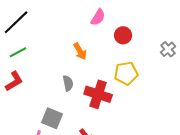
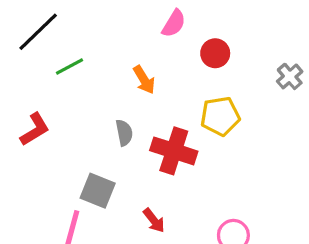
green line: (18, 52) -> (70, 67), moved

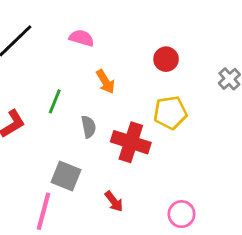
pink semicircle: (174, 23) -> (82, 38), moved, turned -105
green line: (70, 67) -> (55, 101), moved, turned -40

